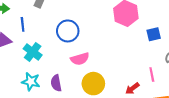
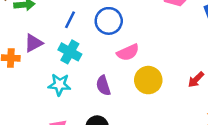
blue line: (23, 24) -> (70, 20), moved, turned 40
cyan star: (31, 82) -> (59, 85), moved

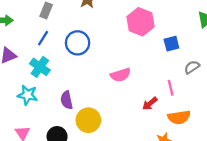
pink semicircle: (128, 52) -> (121, 75), moved
yellow circle: (148, 80) -> (88, 120), moved

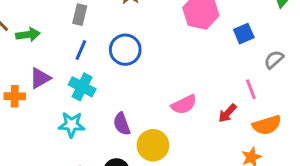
pink semicircle: (121, 75) -> (184, 105), moved

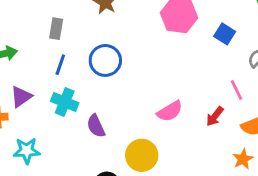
blue square: (244, 34) -> (225, 34), turned -30
purple semicircle: (122, 124) -> (96, 126), moved
cyan star: (72, 125) -> (27, 151), moved

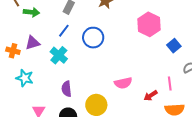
purple semicircle: (96, 126) -> (67, 89), moved

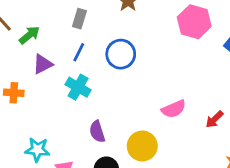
green arrow: (31, 12) -> (29, 35), turned -35
purple triangle: (33, 43) -> (43, 64), moved
cyan star: (25, 78) -> (37, 150), moved

